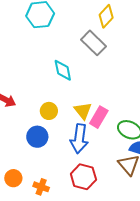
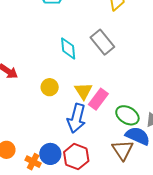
gray rectangle: (93, 43) -> (102, 42), moved
blue circle: (37, 137) -> (50, 154), moved

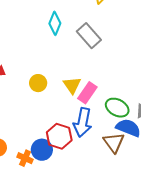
cyan diamond: (68, 48) -> (55, 23), moved, turned 30
blue arrow: (77, 118) -> (83, 122), moved
red hexagon: (76, 157) -> (59, 136), moved

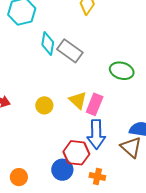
gray rectangle: (89, 36) -> (70, 51), moved
green ellipse: (117, 108) -> (122, 71), moved
orange cross: (25, 158) -> (97, 176), moved

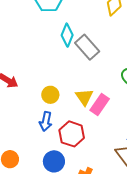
blue arrow: (96, 134) -> (46, 121), moved, size x0.7
red hexagon: (76, 153) -> (72, 134), moved

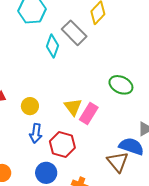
gray rectangle: (87, 47) -> (74, 33), moved
yellow circle: (50, 95) -> (30, 106), moved

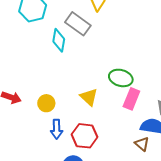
green ellipse: (121, 85) -> (121, 78), moved
pink rectangle: (89, 114) -> (131, 99), moved
brown triangle: (118, 162) -> (142, 144), size x0.7

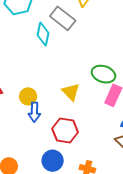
blue arrow: (57, 129) -> (34, 112), moved

